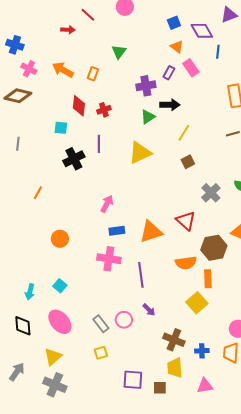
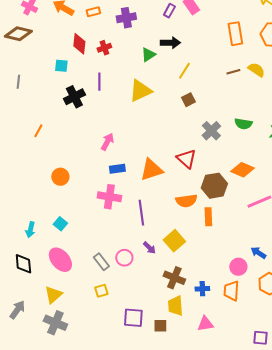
orange rectangle: (93, 74) -> (93, 12), turned 56
purple cross: (146, 86) -> (126, 18), moved
yellow square: (197, 303) -> (174, 241), moved

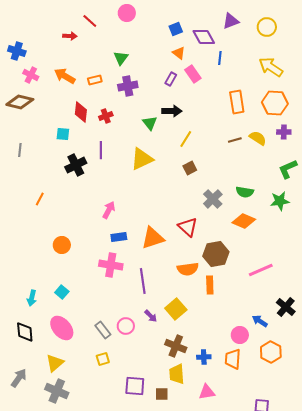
green triangle: (148, 55) -> (150, 123), turned -35
orange diamond: (242, 170) -> (244, 221), moved

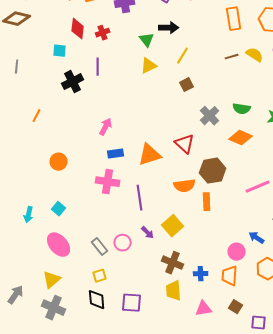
yellow triangle: (142, 159) -> (149, 66), moved, size x0.7
black diamond: (25, 332) -> (97, 300), moved
brown square: (162, 394) -> (236, 307), moved, turned 32

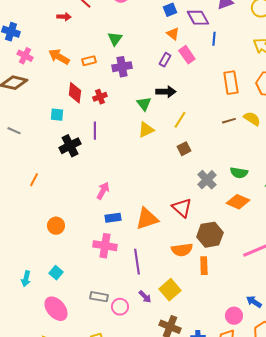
gray line: (17, 67) -> (14, 131), turned -72
gray rectangle: (100, 247) -> (99, 297), moved, turned -42

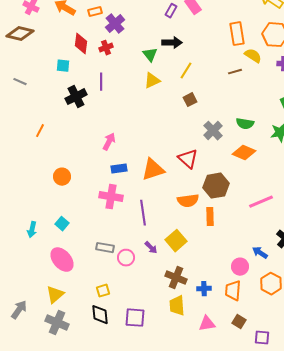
purple cross: (122, 67) -> (115, 24), moved, turned -30
yellow semicircle: (252, 119) -> (253, 56), moved

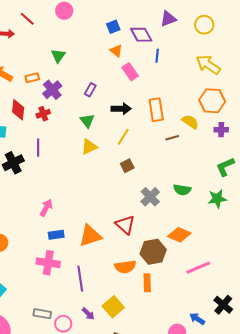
purple rectangle: (171, 11) -> (90, 90), moved
orange rectangle: (237, 34) -> (156, 110), moved
black arrow: (172, 43) -> (121, 109), moved
orange diamond: (244, 153) -> (179, 235), moved

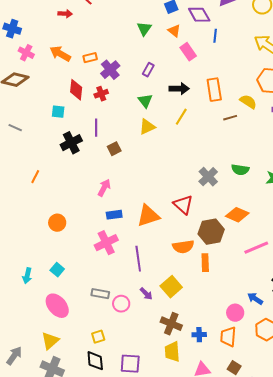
green triangle: (58, 56) -> (144, 29), moved
brown square: (127, 166) -> (114, 149), moved
pink cross: (48, 263) -> (106, 243), turned -35

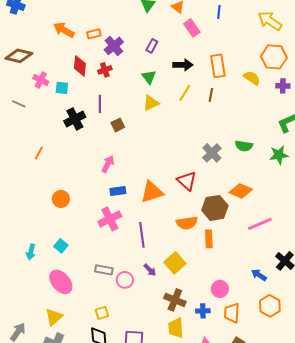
pink cross: (26, 53) -> (41, 80), moved
brown line: (230, 118) -> (211, 95), moved, turned -64
pink circle: (235, 313) -> (220, 289), moved

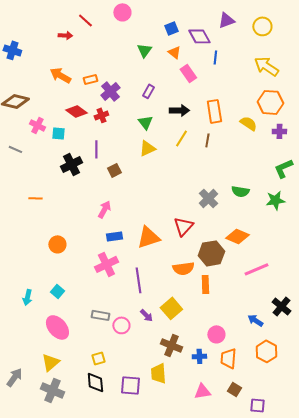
red diamond: (80, 66) -> (76, 111), turned -60
orange line: (39, 153) -> (35, 198), turned 64
red triangle: (187, 181) -> (183, 226), turned 30
yellow trapezoid: (176, 328) -> (158, 373), moved

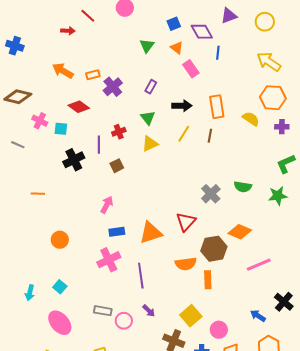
red cross: (101, 115) -> (119, 132), moved
yellow square: (171, 308) -> (191, 316), moved

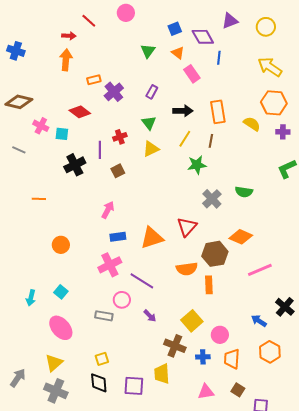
orange arrow: (63, 71) -> (66, 60), moved, turned 65
green star: (278, 196) -> (197, 165), moved
purple line: (141, 276) -> (142, 281), turned -50
pink circle: (124, 321) -> (122, 300), moved

